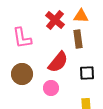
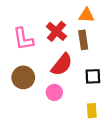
red cross: (55, 20) -> (56, 31), moved

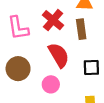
red semicircle: (62, 65) -> (59, 55), turned -70

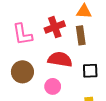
red cross: (53, 20) -> (55, 27), turned 30
red semicircle: (59, 55) -> (60, 59), turned -50

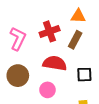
pink L-shape: (22, 34) -> (18, 39), turned -145
brown rectangle: (81, 35) -> (75, 40), turned 36

